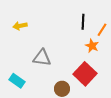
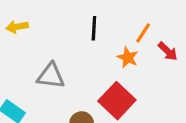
black line: (83, 22) -> (94, 28), moved

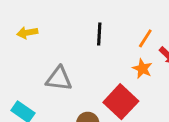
orange star: (128, 57) -> (142, 69), moved

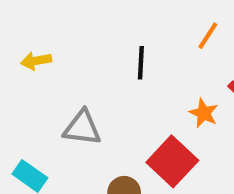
orange line: (145, 38) -> (208, 36), moved

